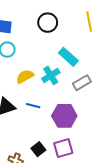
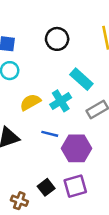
blue line: (33, 106) -> (50, 134), moved

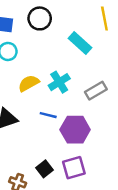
black circle: (57, 39) -> (40, 18), moved
cyan rectangle: (81, 79) -> (80, 43), moved

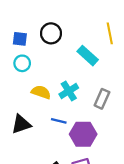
yellow semicircle: (29, 83) -> (41, 92), turned 48
gray rectangle: (96, 91) -> (102, 99), turned -36

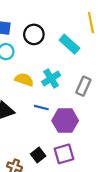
black circle: (51, 33) -> (34, 34), moved

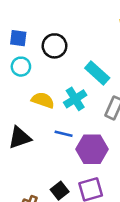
cyan rectangle: (69, 44) -> (97, 73), moved

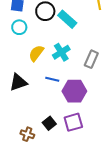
cyan rectangle: (97, 73) -> (67, 19), moved
yellow semicircle: (43, 100) -> (36, 53), turned -72

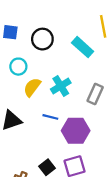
cyan rectangle: (67, 19) -> (83, 47), moved
cyan circle: (19, 27) -> (18, 67), moved

